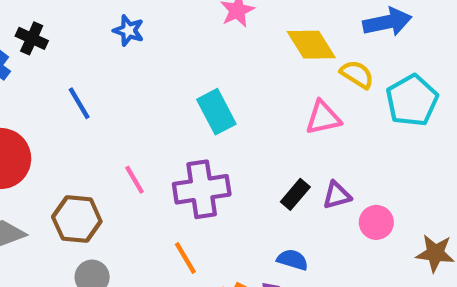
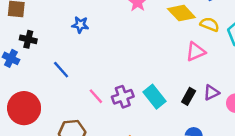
cyan rectangle: (216, 112) -> (154, 97), moved
pink line: (135, 180) -> (96, 96), moved
purple cross: (202, 189) -> (123, 97), moved, size x0.7

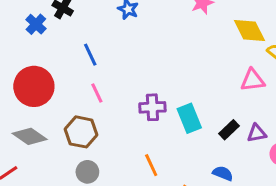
pink line: (96, 96) -> (97, 93), moved

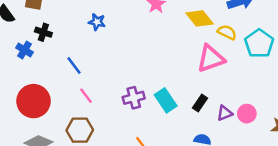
pink triangle: (253, 80) -> (211, 58), size x1.4
purple triangle: (257, 133) -> (225, 113), moved

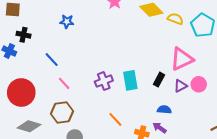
pink triangle: (211, 58) -> (182, 59), moved
cyan rectangle: (166, 100) -> (130, 80), turned 30

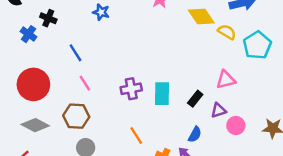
pink triangle: (182, 59) -> (226, 80), size x0.7
pink circle: (199, 84) -> (236, 126), moved
blue semicircle: (164, 110) -> (195, 134), turned 104

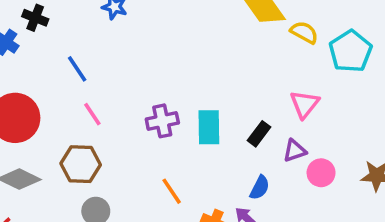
pink triangle: (226, 80) -> (305, 104), turned -36

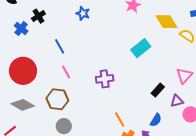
black cross: (35, 18) -> (38, 16), turned 32
cyan rectangle: (209, 127) -> (141, 48), moved, turned 48
orange line: (172, 191) -> (120, 120), moved

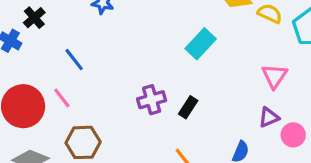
pink line: (66, 72) -> (62, 98), moved
black rectangle: (158, 90) -> (188, 107), moved

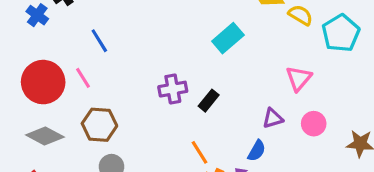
purple triangle: (269, 117) -> (273, 118), moved
pink circle: (293, 135) -> (314, 124), moved

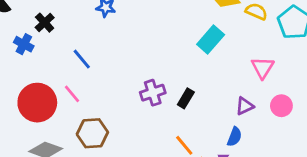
cyan rectangle: (228, 38) -> (211, 39), moved

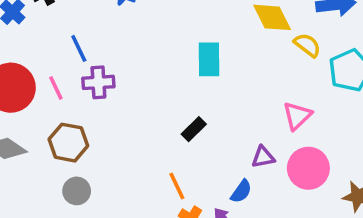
cyan rectangle: (211, 39) -> (209, 59), moved, turned -56
purple cross: (153, 93) -> (98, 82), moved
pink circle: (281, 106) -> (308, 168), size x1.5

